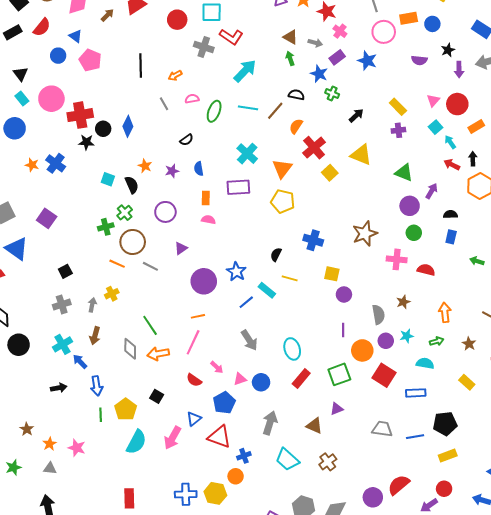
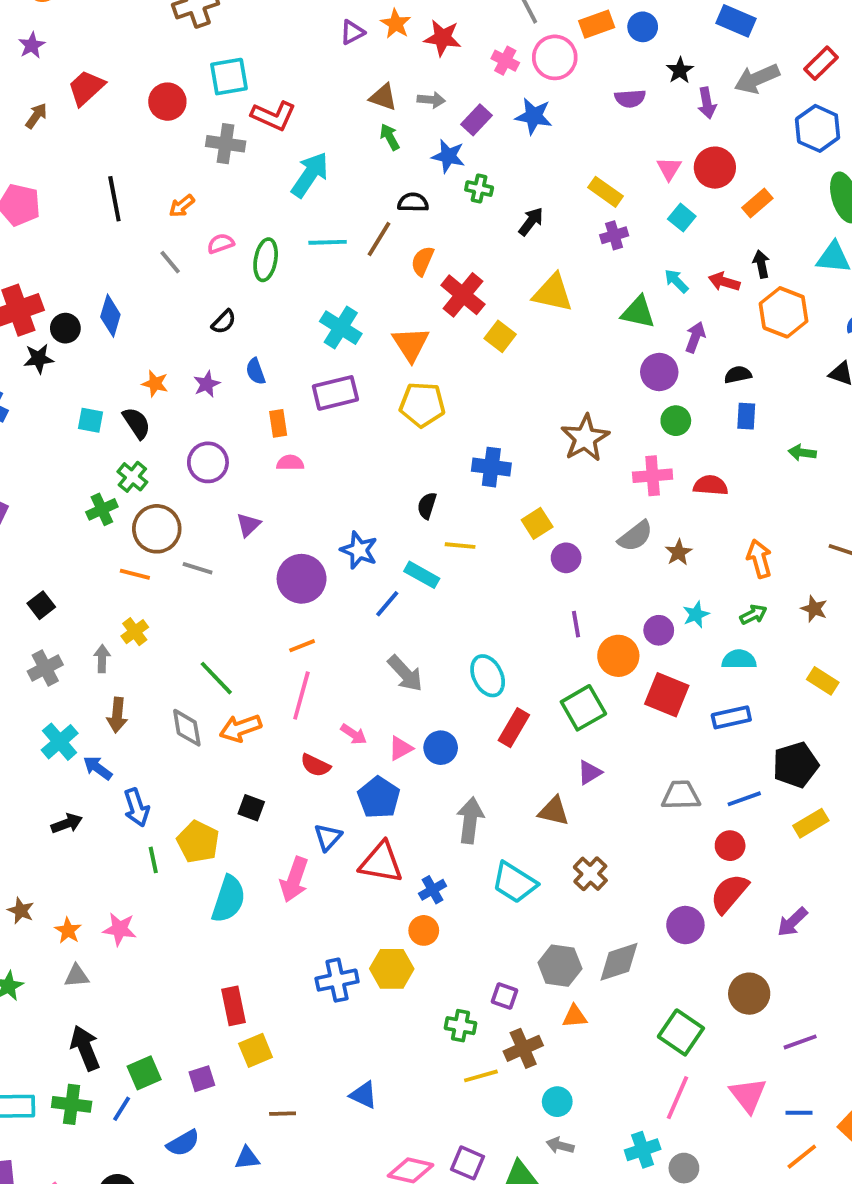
pink cross: (340, 31) -> (505, 61), moved
cyan arrow: (450, 142) -> (676, 281), moved
yellow square: (332, 274) -> (537, 523), turned -35
gray semicircle: (378, 315) -> (635, 536), moved, turned 72
red circle: (444, 489) -> (730, 846), moved

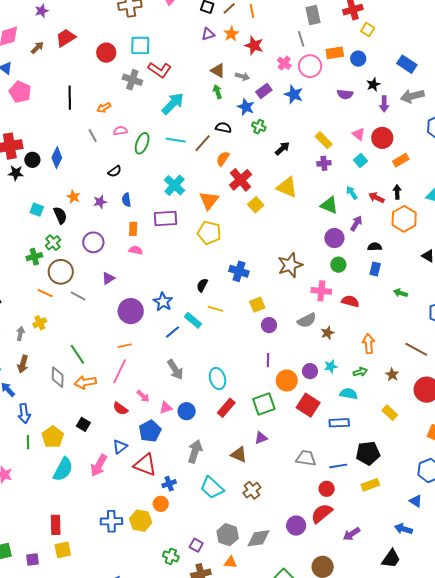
pink triangle: (669, 169) -> (359, 134), turned -32

